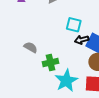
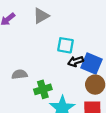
gray semicircle: (31, 47) -> (20, 74), turned -32

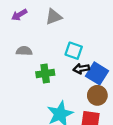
gray semicircle: (20, 74) -> (24, 51), moved
green cross: (43, 89) -> (45, 74), moved

